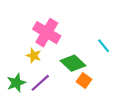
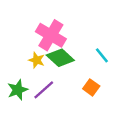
cyan line: (104, 46) -> (102, 55), moved
green diamond: (73, 63) -> (60, 58), moved

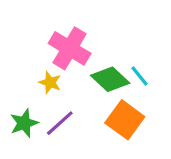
green diamond: (60, 58) -> (110, 79), moved
orange square: (91, 87) -> (125, 120), size x1.6

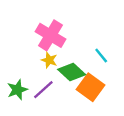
green diamond: (110, 79) -> (72, 72), moved
yellow star: (50, 82) -> (49, 60), moved

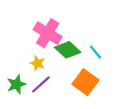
yellow star: (49, 60) -> (38, 63), moved
green diamond: (72, 72) -> (68, 50), moved

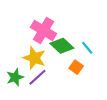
yellow star: (38, 63) -> (34, 58), size x1.6
orange square: (85, 82) -> (76, 67), moved, size x0.6

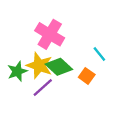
green diamond: (62, 46) -> (59, 67), moved
green star: (15, 77) -> (17, 71), moved

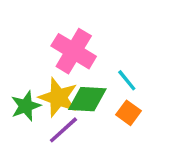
cyan line: (99, 54) -> (127, 80), moved
green diamond: (59, 67) -> (87, 99), turned -40

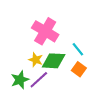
yellow star: (58, 97) -> (36, 60), size x0.6
green star: (26, 106) -> (20, 80), moved

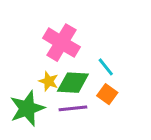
green star: (20, 80) -> (27, 108), size x1.4
purple line: (39, 80) -> (73, 108), moved, turned 36

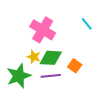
cyan line: (106, 67) -> (87, 24), moved

